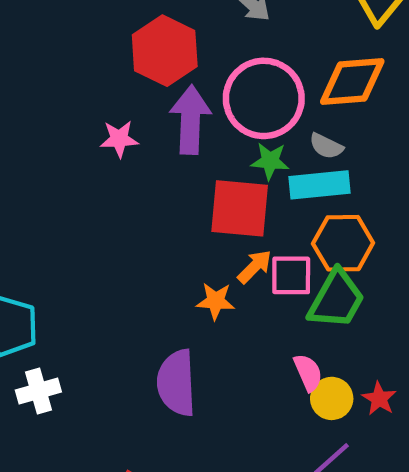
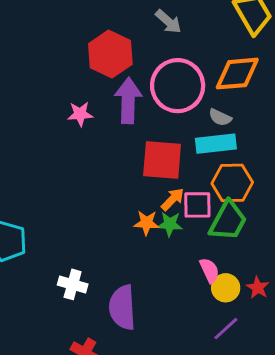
green star: (270, 161) -> (170, 224), moved
purple semicircle: (176, 383) -> (122, 307), moved
white cross: (38, 391) -> (73, 284), moved, turned 32

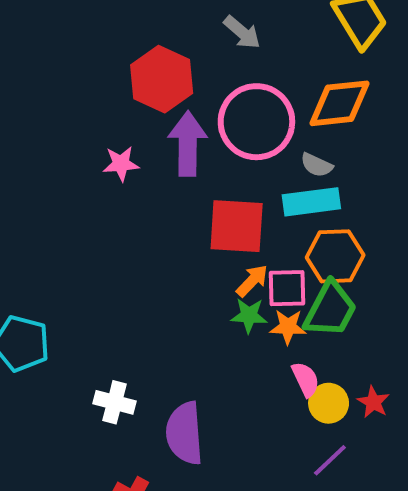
orange star: (146, 223) -> (288, 327), moved

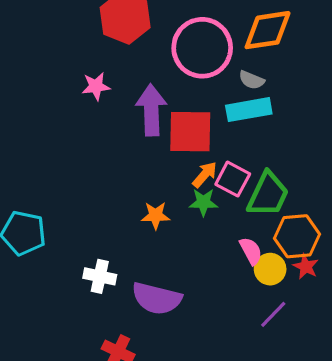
purple arrow: (188, 144) -> (151, 110), moved
orange hexagon: (335, 256) -> (297, 236), moved
pink square: (287, 288) -> (233, 179), turned 32
orange star: (288, 327) -> (156, 215), moved
purple semicircle: (185, 433) -> (157, 298), turned -69

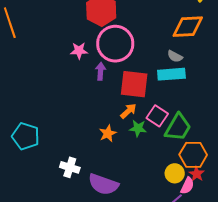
pink circle: (202, 48) -> (115, 44), moved
purple arrow: (151, 110) -> (100, 71), moved, size x0.6
orange arrow: (205, 175) -> (128, 111), moved
orange star: (156, 215) -> (108, 133), turned -30
pink semicircle: (251, 251) -> (187, 186), moved, turned 48

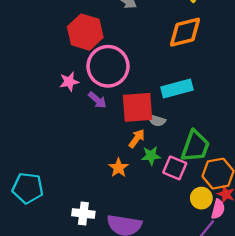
gray semicircle: (175, 56) -> (157, 120), moved
purple arrow: (100, 71) -> (97, 100), turned 138
pink square: (157, 116) -> (175, 168), moved

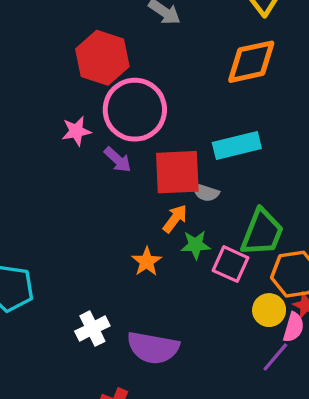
white cross: (83, 214) -> (92, 329), turned -35

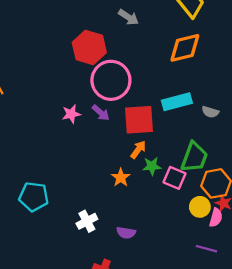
pink star: (76, 131) -> (71, 114), moved
gray semicircle: (206, 192) -> (210, 112), moved
purple semicircle: (153, 348) -> (126, 233), size x0.6
purple line: (275, 357) -> (206, 249), moved, turned 66

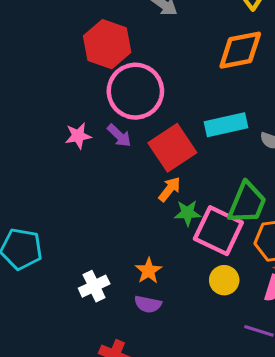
red square: (139, 120) -> (172, 148), turned -32
orange star: (121, 178) -> (149, 271), moved
pink square: (175, 178) -> (218, 231), size x1.5
yellow circle: (200, 207) -> (224, 280), moved

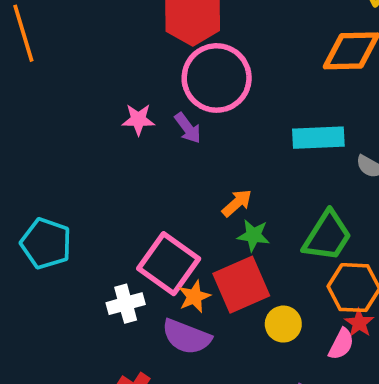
red square: (172, 148) -> (241, 285), moved
pink square: (218, 231) -> (169, 264), moved
purple semicircle: (148, 304) -> (186, 337), size x1.5

